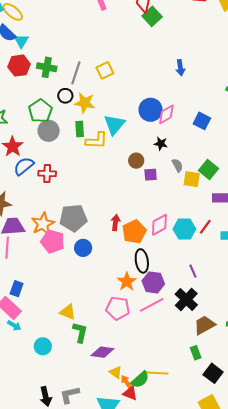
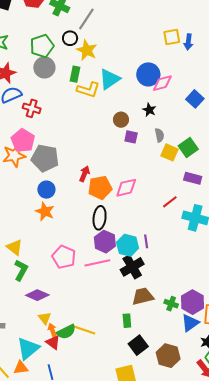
yellow square: (105, 70) -> (172, 37), moved
cyan hexagon: (184, 229) -> (128, 245), moved
pink pentagon: (53, 241) -> (23, 141), moved
orange star: (127, 281) -> (45, 212), moved, turned -30

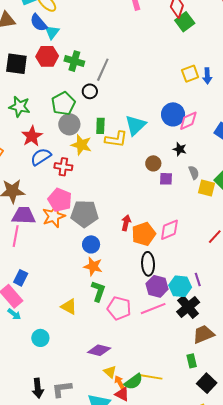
yellow star: (87, 50) -> (81, 145), moved
green L-shape: (21, 270) -> (98, 291), moved

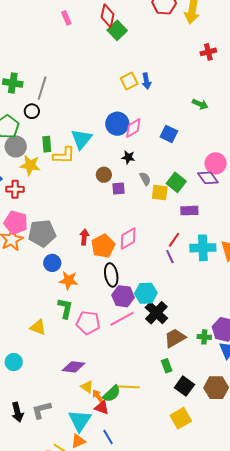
orange star: (93, 266) -> (69, 280), moved
purple line: (198, 279) -> (170, 257), moved

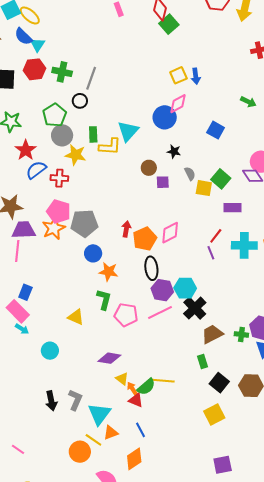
pink diamond: (133, 128) -> (178, 104), moved
gray L-shape: (41, 410) -> (75, 400), turned 125
cyan triangle: (80, 421) -> (99, 414), moved

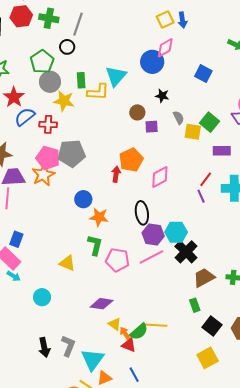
gray pentagon: (84, 223) -> (72, 153), moved
orange pentagon: (145, 239) -> (131, 160), moved

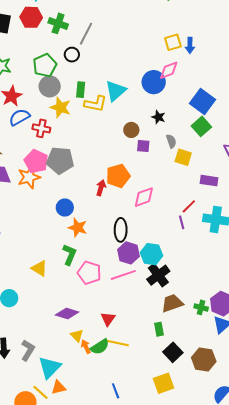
blue square: (203, 74) -> (203, 101), size x1.4
green square: (209, 122) -> (201, 126), moved
red triangle: (129, 345) -> (108, 319), moved, turned 35
blue line: (134, 375) -> (116, 391), moved

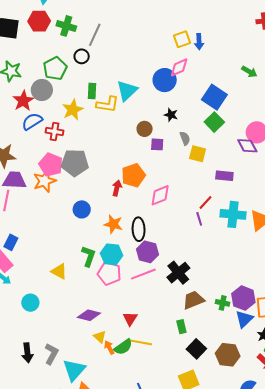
gray circle: (50, 86) -> (42, 90), moved
yellow star: (60, 107) -> (73, 110), turned 30
orange star: (78, 228) -> (113, 224), moved
cyan hexagon: (151, 254) -> (112, 254), moved

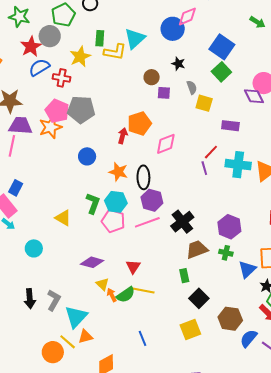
purple hexagon: (243, 298) -> (229, 227), moved
brown hexagon: (228, 355) -> (230, 319), moved

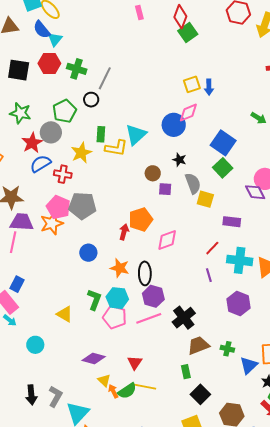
gray semicircle: (192, 87) -> (193, 183), size x1.5
purple line: (204, 168) -> (209, 275), moved
purple hexagon: (229, 227) -> (238, 304), moved

